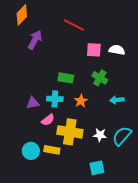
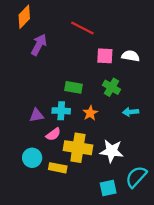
white star: (100, 135) -> (112, 151), size x1.5
cyan semicircle: (122, 136) -> (136, 177), moved
cyan circle: (31, 151) -> (32, 158), moved

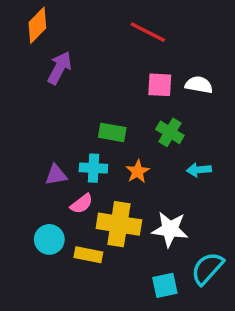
red line: (82, 28) -> (148, 32), moved

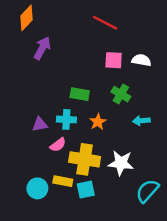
cyan circle: (49, 239) -> (37, 188), moved
cyan square: (165, 285) -> (86, 190), moved

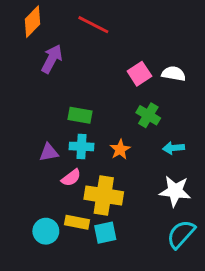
red line: (105, 23) -> (93, 25), moved
pink square: (114, 60) -> (139, 74), turned -36
green rectangle: (80, 94) -> (80, 115), moved
white star: (121, 163) -> (175, 191), moved

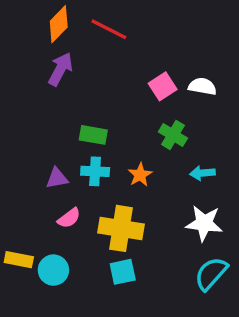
orange diamond: (32, 22) -> (59, 24), moved
pink semicircle: (71, 178) -> (69, 218), moved
yellow rectangle: (77, 222) -> (19, 260), moved

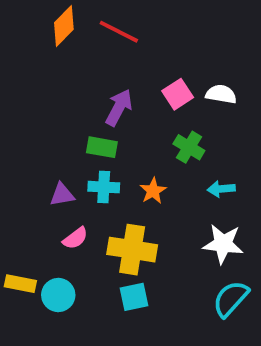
purple arrow: (60, 69) -> (119, 107), moved

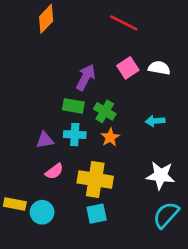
red line: (119, 32) -> (124, 23), moved
green cross: (189, 147) -> (105, 111), moved
cyan arrow: (221, 189) -> (155, 121), moved

